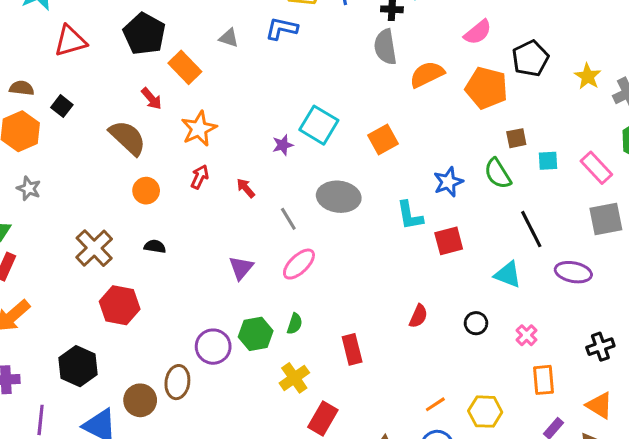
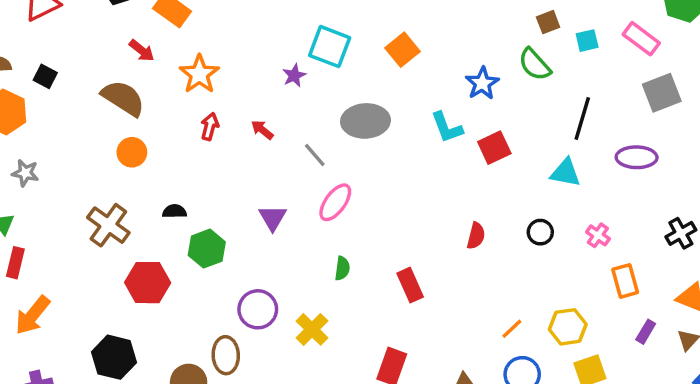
orange circle: (146, 191) -> (132, 152), moved
black line: (531, 229) -> (582, 119), turned 54
green hexagon: (256, 334) -> (207, 249), moved
yellow cross: (294, 378) -> (312, 329), moved

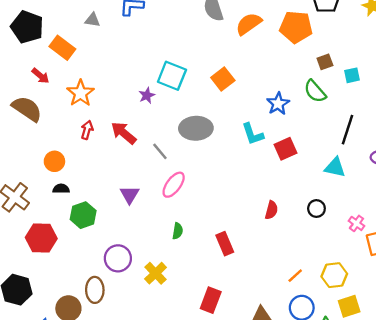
red arrow: (262, 130) -> (124, 133), size x1.6
orange circle: (132, 152) -> (54, 161), moved
pink cross: (598, 235) -> (356, 223), moved

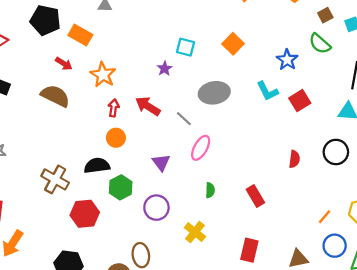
cyan square: (172, 76) -> (185, 47), size x0.7
orange circle: (54, 161) -> (116, 138), moved
black semicircle: (61, 189) -> (97, 166), size x1.6
black circle: (316, 209) -> (336, 152), size x1.5
purple circle: (118, 258) -> (156, 208), moved

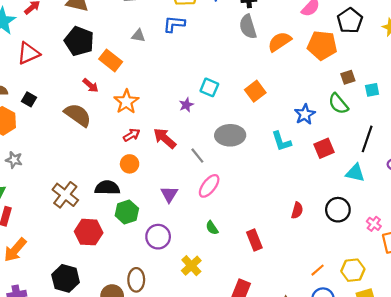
red square: (300, 101) -> (324, 148), moved
red arrow: (114, 108) -> (132, 135), turned 42
green semicircle: (210, 190) -> (212, 228), turned 136

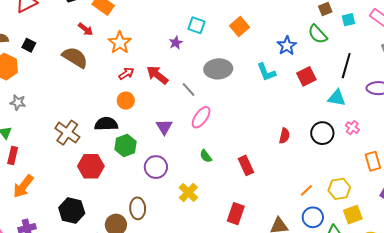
pink cross: (374, 224) -> (352, 128), moved

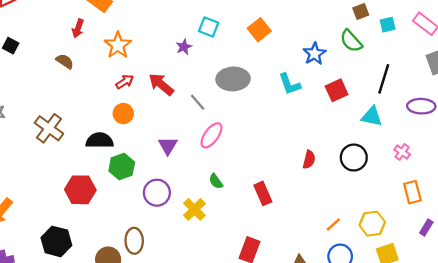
red arrow: (86, 29) -> (78, 28), turned 70
brown semicircle: (75, 57) -> (65, 61), size x0.6
pink cross: (352, 128) -> (402, 152), moved
brown cross: (67, 133) -> (49, 128), moved
yellow cross: (188, 192) -> (194, 209), moved

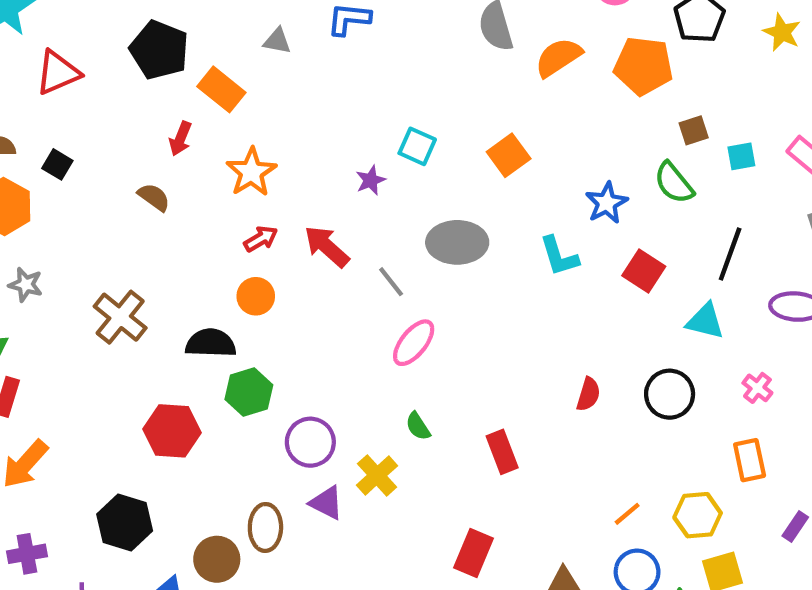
red square: (337, 90) -> (644, 271), turned -35
purple triangle: (168, 146) -> (326, 503), moved, turned -36
orange rectangle: (412, 192) -> (750, 460), moved

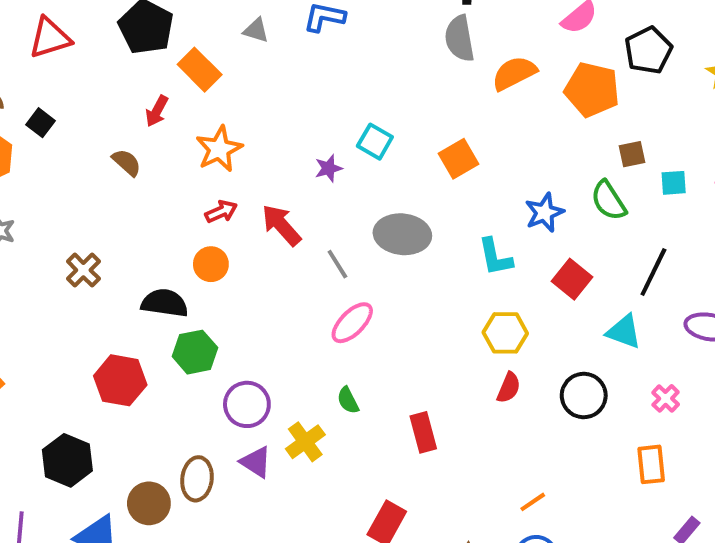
brown cross: (120, 317) -> (83, 270), size x0.7
yellow hexagon: (698, 515) -> (505, 333), moved

